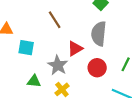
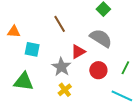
gray semicircle: (99, 34) -> (101, 38), turned 115
green triangle: (34, 81) -> (24, 82), moved, size x1.5

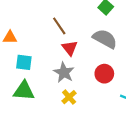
cyan square: (32, 49) -> (24, 62), moved
red triangle: (78, 52) -> (70, 48), moved, turned -35

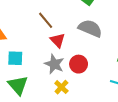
red circle: (104, 74) -> (79, 64), moved
green triangle: (24, 91) -> (18, 85), turned 50

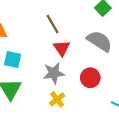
gray star: (54, 64) -> (54, 73), turned 30
red circle: (79, 64) -> (90, 78), moved

